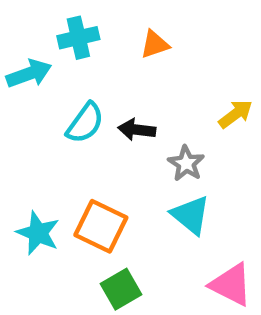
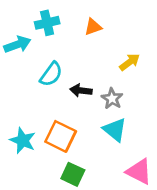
yellow arrow: (236, 114) -> (130, 62), moved
black arrow: (137, 130) -> (81, 90), moved
green square: (121, 289) -> (73, 174), turned -35

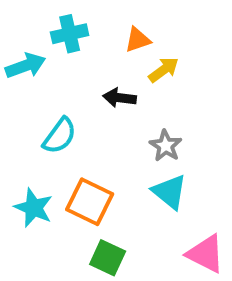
yellow arrow: (130, 62) -> (164, 70), moved
cyan semicircle: (51, 74) -> (60, 136), moved
black arrow: (81, 90) -> (120, 98), moved

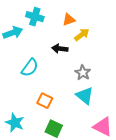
cyan cross: (70, 34) -> (35, 17), turned 30
orange square: (90, 202) -> (45, 101), size x0.7
cyan star: (34, 208) -> (15, 123), moved

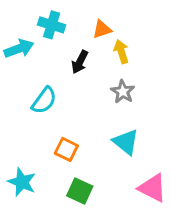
yellow arrow: (82, 35) -> (121, 52), turned -70
black arrow: (60, 49) -> (80, 62), moved, turned -70
gray star: (83, 73) -> (123, 92), moved

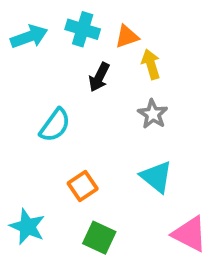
cyan cross: (52, 25) -> (83, 29), moved
cyan arrow: (19, 49) -> (29, 37), moved
orange square: (66, 149) -> (83, 186), turned 30

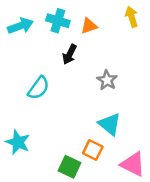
yellow arrow: (151, 64) -> (132, 17), moved
orange square: (83, 186) -> (93, 150), moved, turned -30
cyan star: (27, 227) -> (18, 142), moved

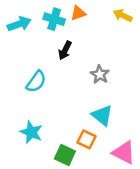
yellow arrow: (132, 17) -> (123, 16), turned -48
orange triangle: (89, 26) -> (78, 13), moved
cyan star: (18, 142) -> (31, 132), moved

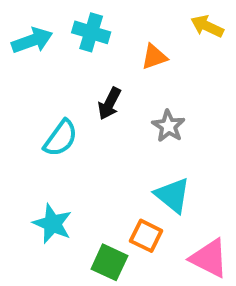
orange triangle: (78, 13) -> (154, 57), moved
black arrow: (65, 50) -> (109, 104), moved

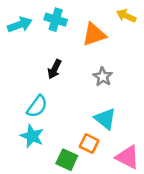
orange triangle: (154, 57) -> (94, 34), size x1.5
black arrow: (109, 104) -> (54, 69), moved
cyan semicircle: (61, 138) -> (37, 106), moved

